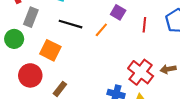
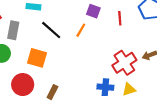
black line: (71, 24) -> (51, 30), turned 35
red cross: (141, 72) -> (124, 63), turned 30

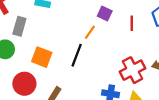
black line: (51, 30) -> (77, 55), moved, turned 65

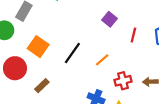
orange line: (90, 32) -> (102, 60), moved
red cross: (132, 70) -> (123, 81), size x0.7

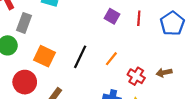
red line: (133, 35) -> (139, 18), moved
red cross: (123, 81) -> (136, 76), turned -35

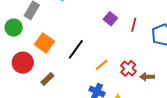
orange line: (111, 59) -> (102, 65), moved
red cross: (136, 76) -> (128, 68), moved

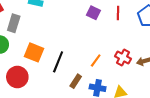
black line: (76, 49) -> (58, 62), moved
brown rectangle: (47, 79) -> (76, 81), moved

